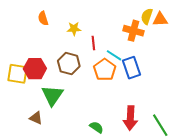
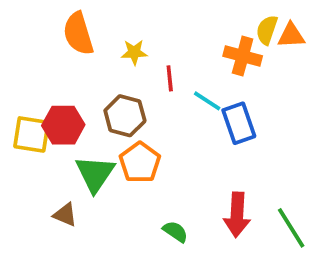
orange semicircle: (43, 18) -> (78, 34), size x1.6
orange pentagon: (105, 70) -> (140, 162), moved

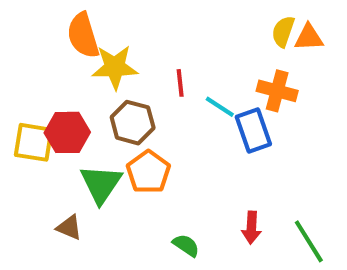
yellow star: (134, 52) -> (115, 67), moved, size x1.6
orange cross: (243, 56) -> (277, 91), moved
red arrow: (237, 215) -> (251, 228), size x0.7

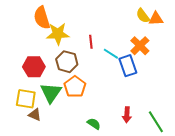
yellow semicircle: (283, 31) -> (143, 16), turned -56
orange cross: (277, 91) -> (140, 46), turned 30
yellow square: (34, 142) -> (26, 99), moved

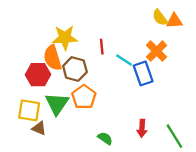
orange semicircle: (42, 18) -> (53, 58), moved

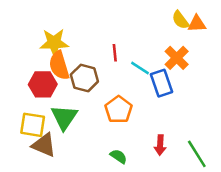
yellow star: (65, 38) -> (54, 43), moved
orange pentagon: (84, 97) -> (119, 110), moved
brown triangle: (39, 128) -> (44, 145), size x1.5

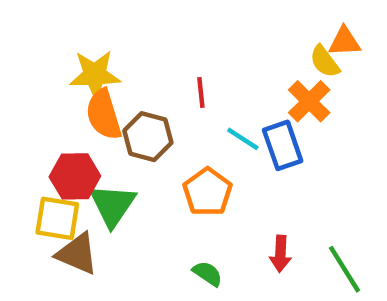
yellow semicircle: (180, 20) -> (325, 62), moved
cyan line: (140, 68) -> (243, 139), moved
red hexagon: (43, 84) -> (75, 176), moved

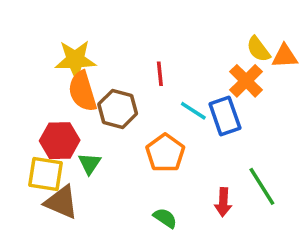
orange triangle: (344, 42) -> (285, 56), moved
green triangle: (113, 205) -> (90, 163), size x0.6
green line: (344, 269) -> (262, 186), moved

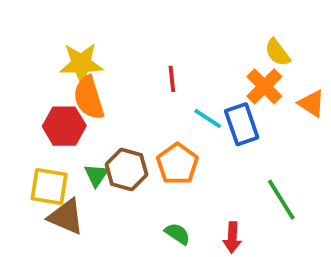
orange triangle: (285, 56) -> (312, 103), moved, turned 36
brown hexagon: (118, 109) -> (126, 170), moved
red hexagon: (60, 141) -> (64, 126), moved
red arrow: (223, 202) -> (232, 237), moved

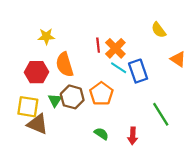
yellow star: (81, 64) -> (46, 36), size x0.7
orange cross: (264, 86) -> (115, 48), moved
orange semicircle: (89, 98) -> (65, 65), moved

